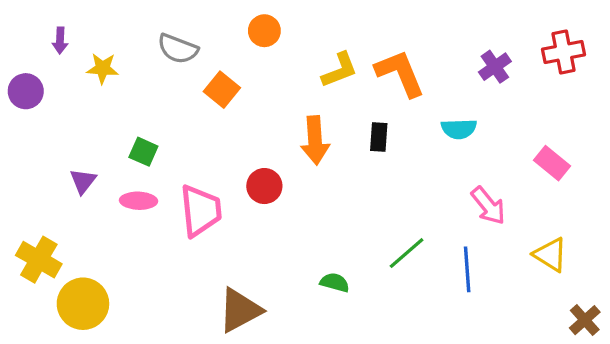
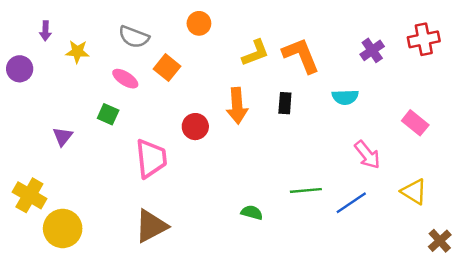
red circle: (264, 186) -> (195, 127), moved
pink ellipse: (139, 201) -> (125, 79), moved, turned 30
green line: (407, 253) -> (306, 190), turned 36
blue line: (467, 269) -> (351, 203), turned 60
brown triangle: (240, 310) -> (151, 226), moved

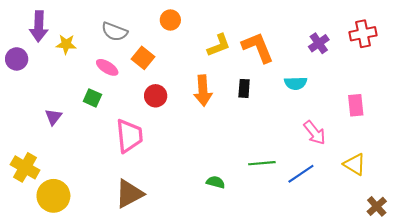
purple arrow: (45, 31) -> (39, 26), size x1.8
pink rectangle: (415, 123) -> (356, 105), turned 45
red circle: (195, 127) -> (156, 96), moved

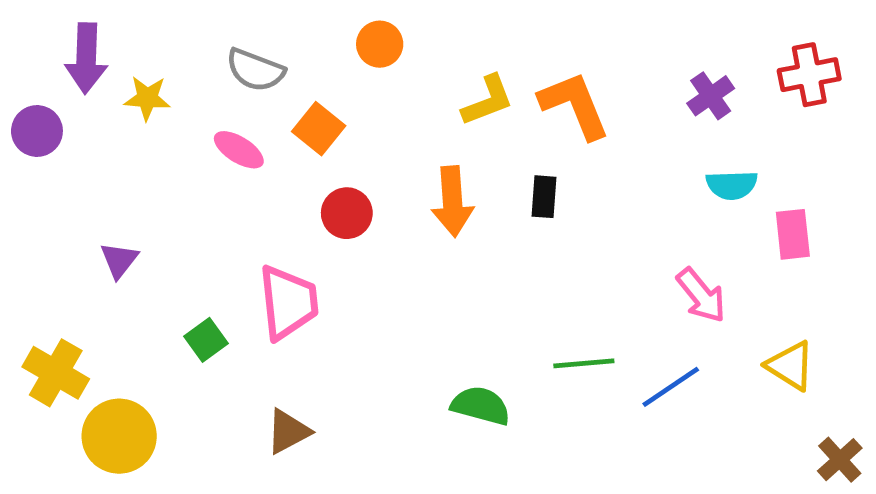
cyan semicircle: (296, 83) -> (732, 185), moved
green square: (92, 98) -> (206, 340), moved, turned 30
green semicircle: (216, 182) -> (481, 406), size x1.4
brown triangle: (129, 194) -> (288, 431), size x0.7

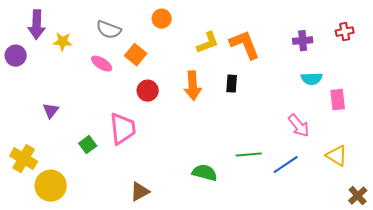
red cross: (809, 75) -> (345, 32), size x0.7
purple cross: (711, 96) -> (303, 41), turned 30
brown triangle: (288, 431) -> (140, 192), moved

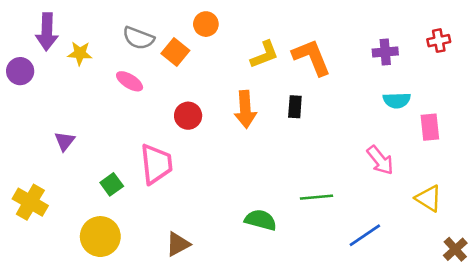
orange square: (136, 55) -> (175, 52), moved
blue line: (286, 165) -> (365, 235), moved
yellow circle: (51, 186) -> (100, 237), moved

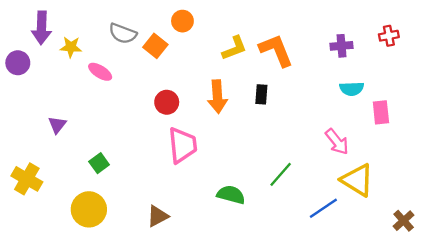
pink ellipse: (130, 81) -> (100, 72), moved
pink trapezoid: (156, 164) -> (182, 145), moved
green line: (317, 197) -> (281, 174), turned -44
yellow triangle: (429, 198) -> (357, 180), moved, size x1.4

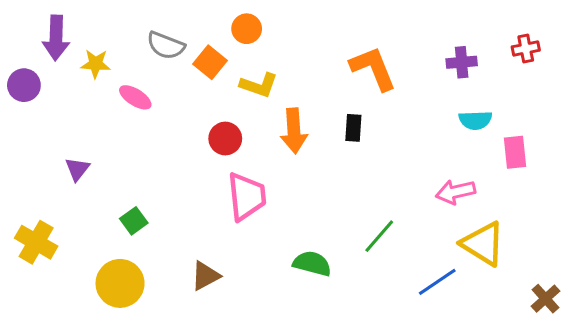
yellow L-shape: (234, 48) -> (259, 85), moved, turned 40
pink arrow: (337, 142) -> (456, 192), turned 116
brown triangle: (158, 216) -> (205, 276), moved

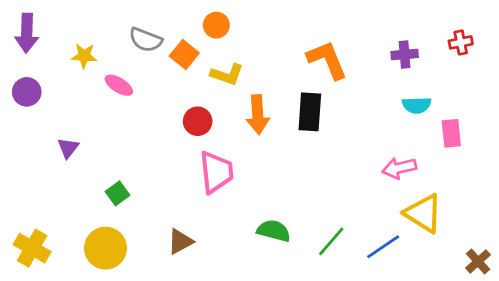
purple arrow: (56, 38) -> (27, 33), moved
purple circle: (24, 85) -> (27, 92), moved
black rectangle: (353, 128) -> (310, 112), size x1.6
green line: (379, 236) -> (331, 241), moved
yellow cross: (36, 242) -> (32, 248), moved

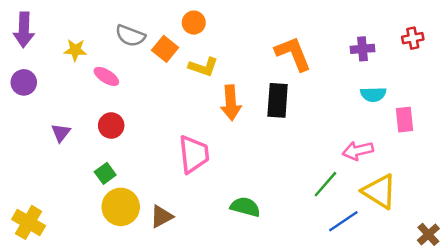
red circle: (198, 121) -> (111, 125), moved
green line: (331, 241) -> (325, 184), moved
yellow circle: (105, 248) -> (121, 207), moved

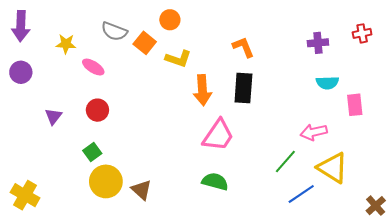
orange L-shape: (293, 54) -> (243, 47), moved, size x0.7
pink trapezoid: (194, 154) -> (218, 135), moved, turned 40
brown triangle: (161, 216) -> (142, 190), turned -50

